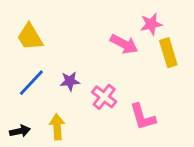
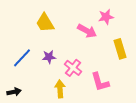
yellow trapezoid: (30, 37) -> (45, 23), moved
yellow rectangle: (168, 53) -> (120, 49), moved
yellow arrow: (57, 127) -> (60, 89), moved

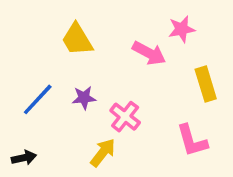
pink L-shape: (100, 82) -> (192, 141), moved
yellow arrow: (60, 89) -> (103, 153), turned 42

